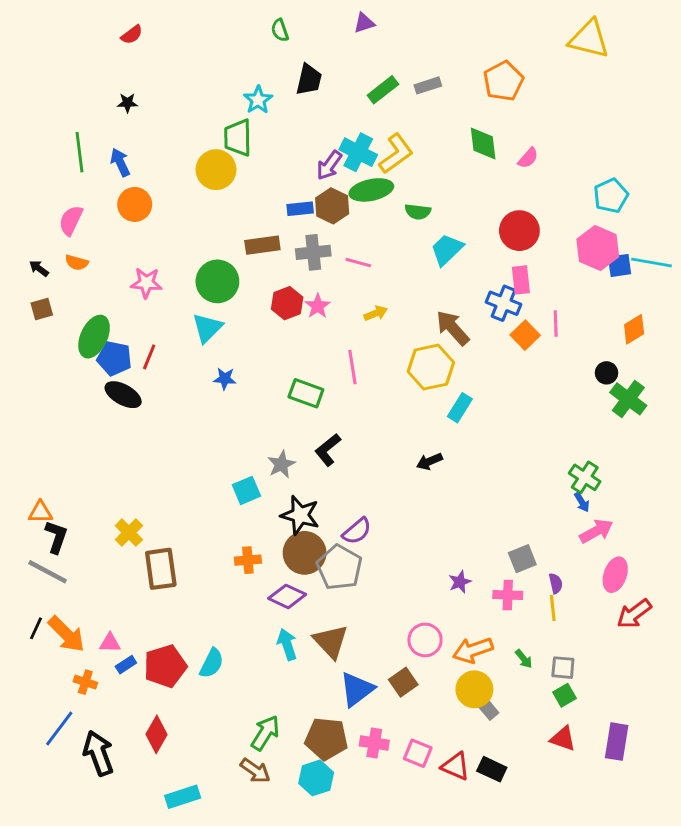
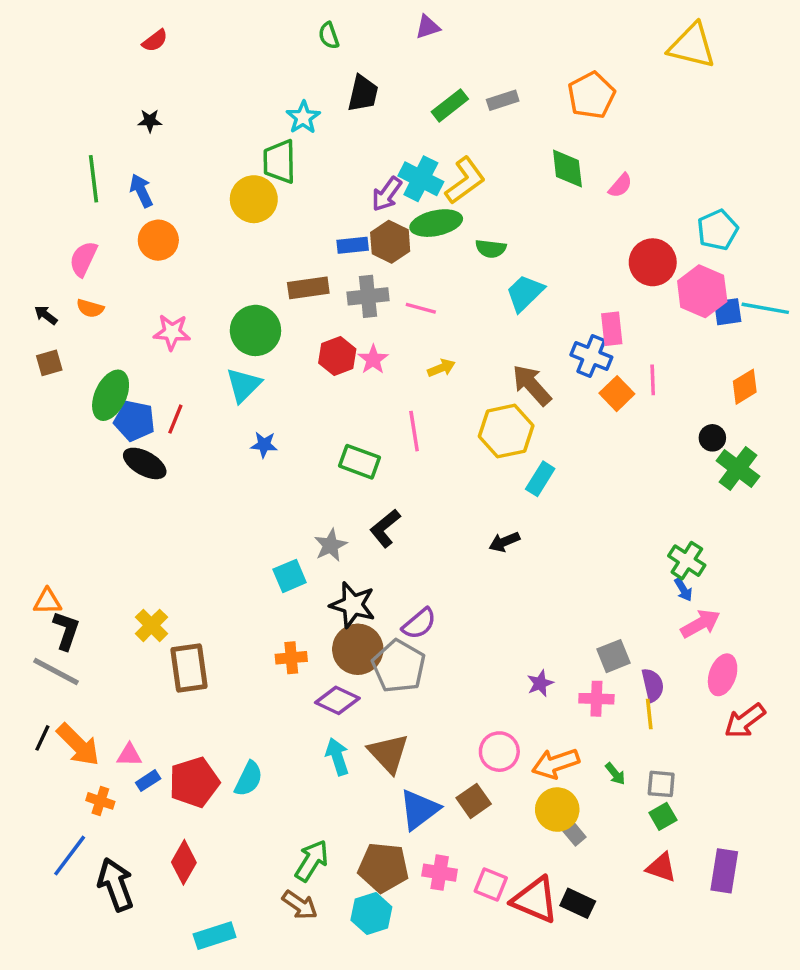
red circle: (519, 231) -> (653, 262), moved
purple semicircle: (556, 583) -> (653, 685), size x1.4
red triangle: (456, 766) -> (535, 900), size x1.4

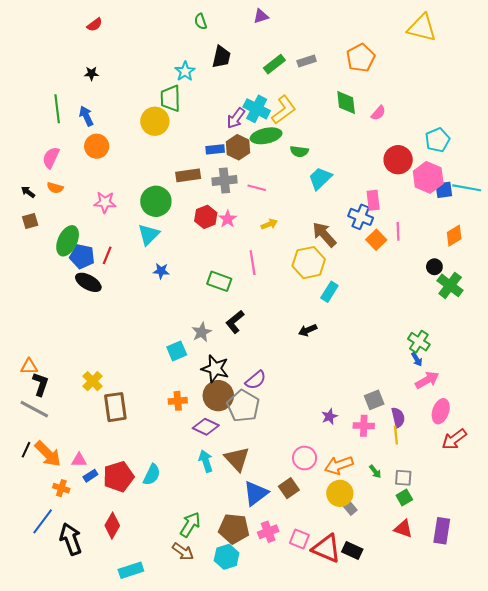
pink cross: (440, 873) -> (268, 532), turned -30

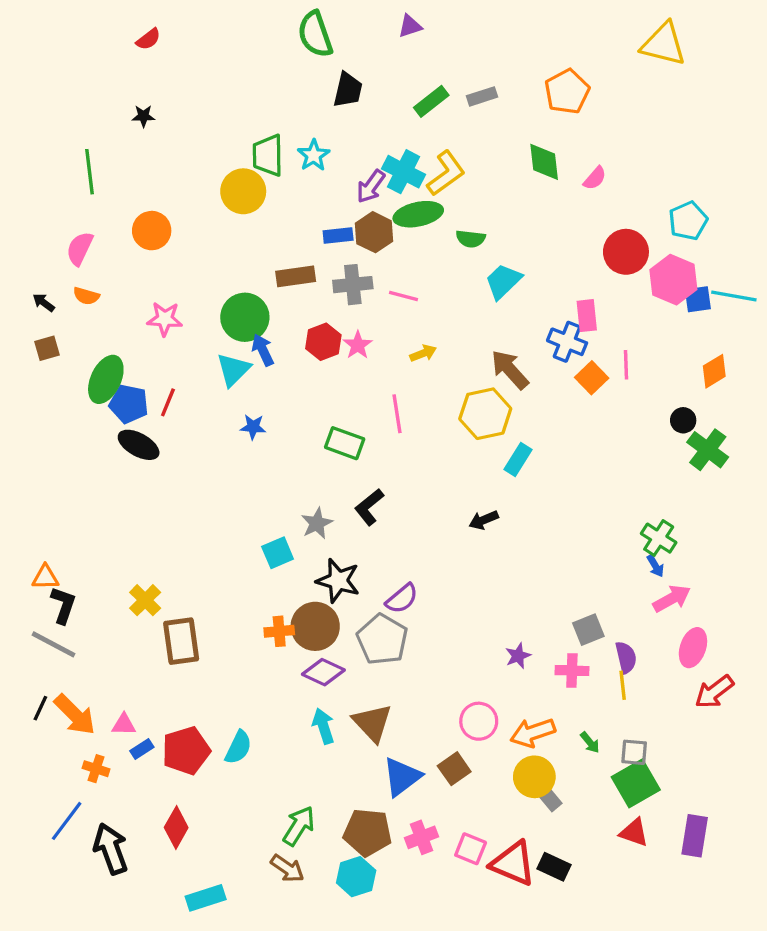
green semicircle: (201, 21) -> (315, 34), size x1.8
cyan star: (185, 71) -> (314, 155), moved
blue arrow: (86, 116) -> (263, 350), moved
brown circle: (218, 396) -> (315, 626), moved
green square: (404, 497) -> (636, 783), size x1.8

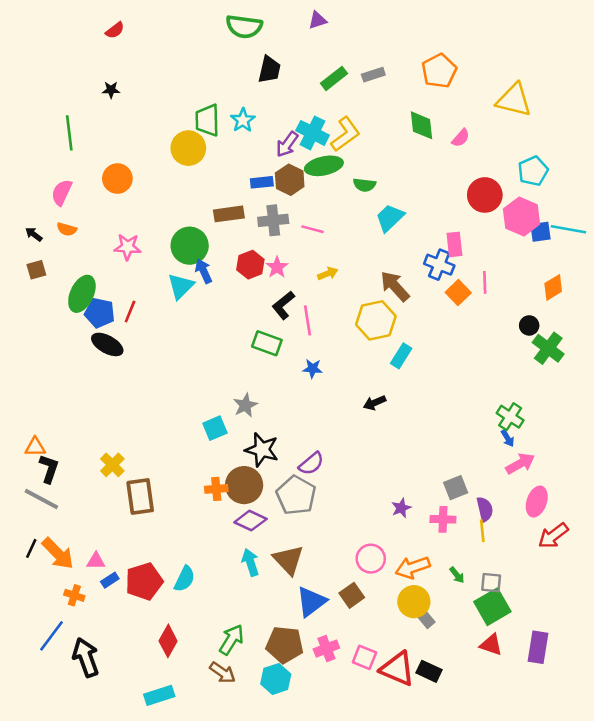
green semicircle: (315, 34) -> (244, 26), turned -63
yellow triangle: (664, 44) -> (514, 100), moved
blue star: (253, 427) -> (312, 369), moved
black L-shape: (369, 507) -> (283, 305), moved
red diamond: (176, 828) -> (168, 641), moved

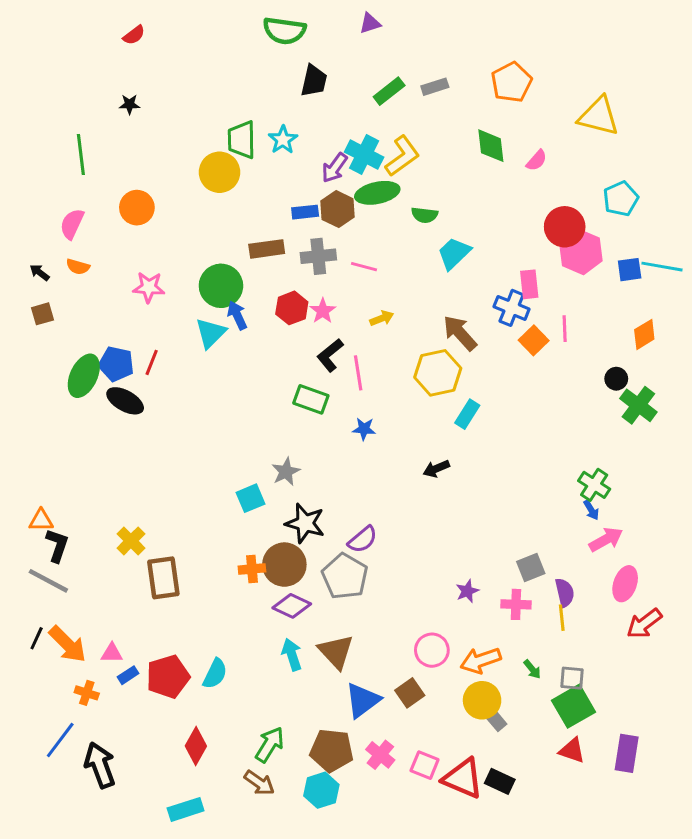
pink hexagon: (522, 217) -> (581, 252), moved
green ellipse: (82, 294) -> (84, 376), moved
pink cross: (326, 649) -> (380, 755), turned -30

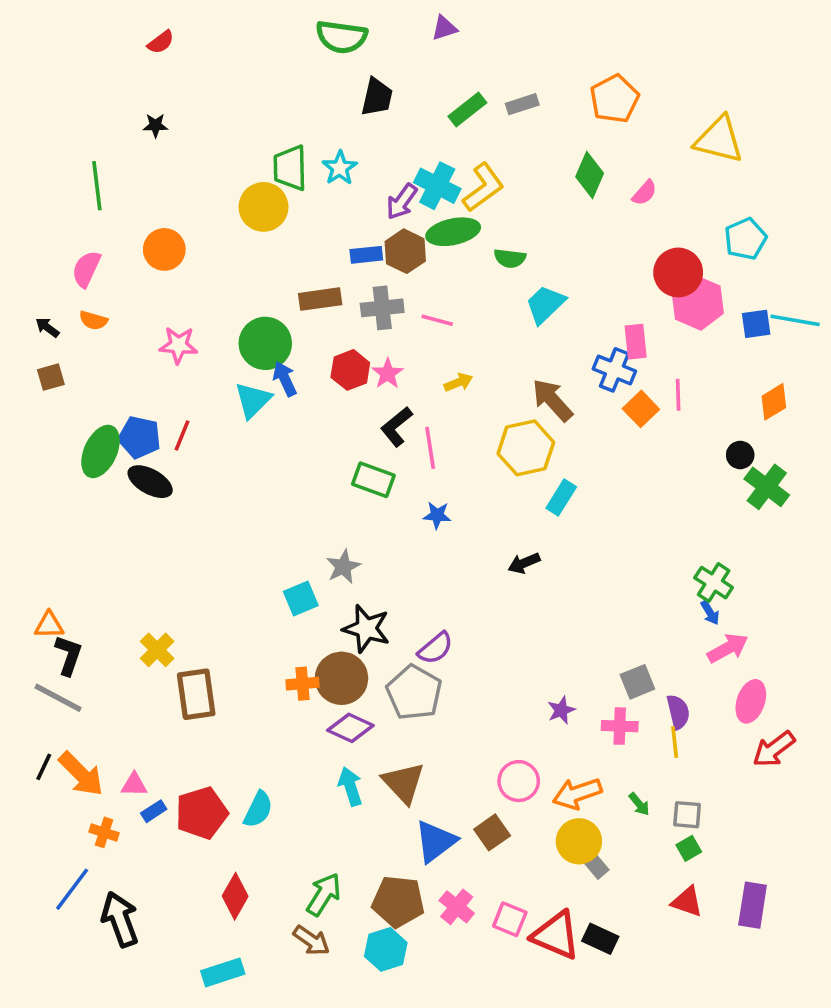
green diamond: (491, 146) -> (590, 175), turned 30
green square: (573, 706) -> (689, 848), size x0.5

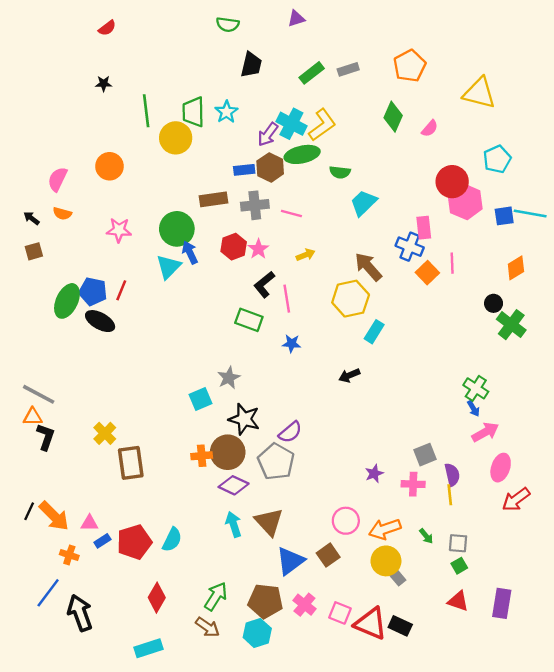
green semicircle: (341, 37) -> (228, 24), size x0.7
green line: (97, 186) -> (146, 111), moved
gray line: (58, 698) -> (39, 394), moved

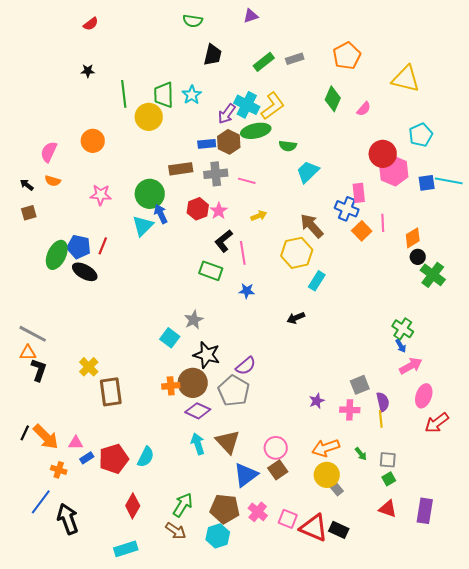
orange diamond: (516, 268) -> (413, 238), moved
cyan square: (200, 399) -> (170, 338), turned -30
pink circle: (346, 521) -> (276, 448), moved

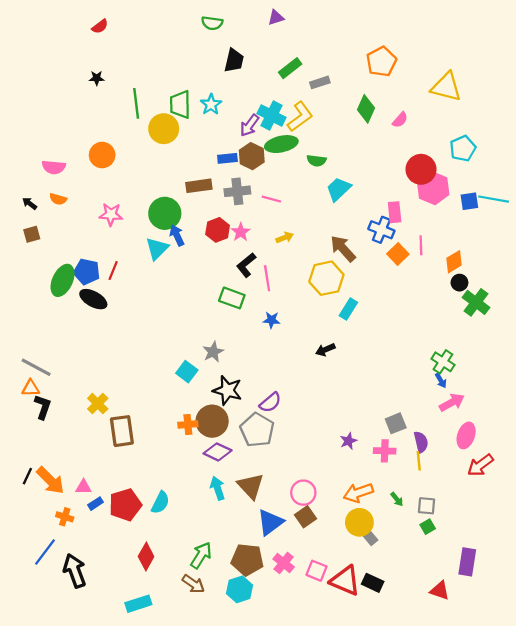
gray rectangle: (295, 59) -> (320, 82), moved
pink semicircle: (49, 152) -> (54, 167), turned -110
red triangle: (388, 509) -> (440, 590), moved

